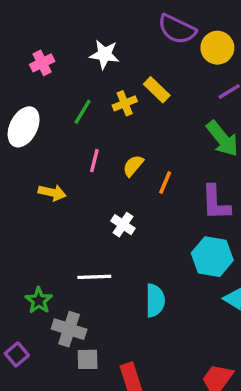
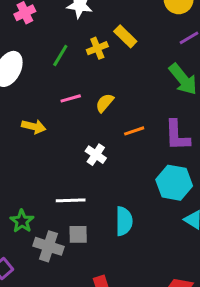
pink line: (94, 161) -> (71, 98), turned 60
orange line: (165, 183) -> (134, 131), moved, turned 48
gray square: (88, 359) -> (78, 234), moved

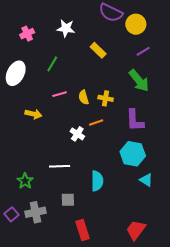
yellow cross: (97, 48) -> (106, 98), moved, turned 32
yellow semicircle: (105, 103) -> (84, 97), turned -56
orange line: (134, 131) -> (96, 122), moved
gray square: (78, 234) -> (68, 200), moved
gray cross: (49, 246) -> (36, 212), moved, turned -30

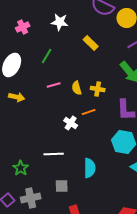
yellow arrow: (33, 114) -> (17, 97), moved

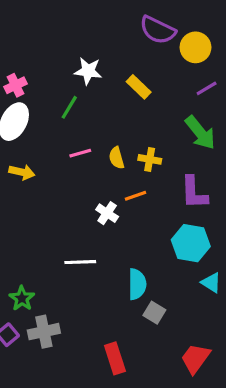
white star: (60, 22) -> (88, 71), moved
pink cross: (23, 27) -> (16, 85), moved
green star: (21, 168) -> (22, 298), moved
gray square: (62, 186) -> (154, 313), moved, turned 32

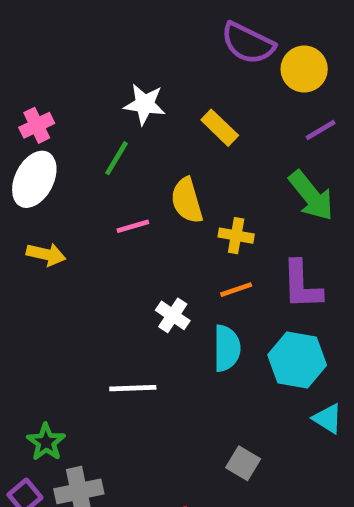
yellow semicircle: (117, 158) -> (187, 200), moved, size x1.4
orange line: (135, 196) -> (236, 290), moved
cyan semicircle: (137, 284) -> (227, 348), moved

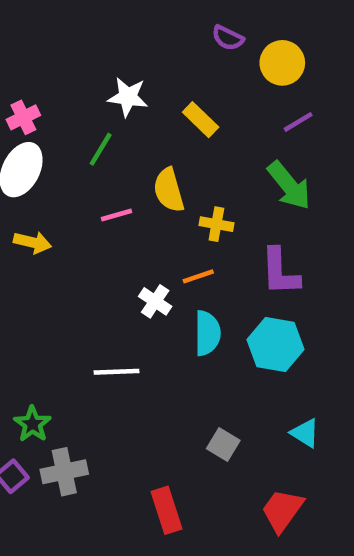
purple semicircle: (248, 43) -> (228, 38), size x0.6
orange line: (236, 290) -> (198, 276), moved
cyan triangle: (328, 419) -> (305, 433), moved

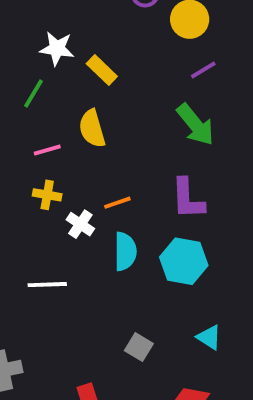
yellow rectangle: (201, 120) -> (102, 70), moved
yellow cross: (216, 224) -> (47, 195), moved

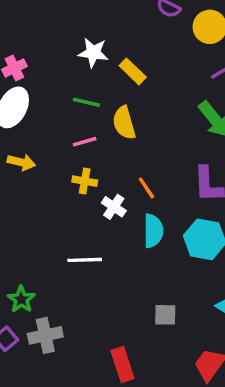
green line: (34, 93) -> (86, 102), moved, turned 72
orange line: (117, 203) -> (146, 188), turned 75
gray square: (139, 347) -> (165, 315), turned -30

